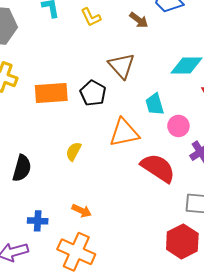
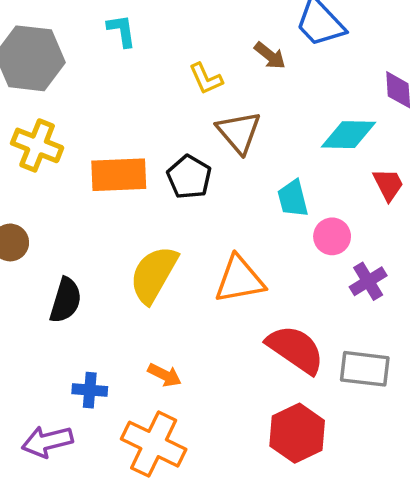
yellow L-shape: (91, 17) -> (206, 79), moved
orange triangle: (124, 133) -> (240, 280), moved
yellow semicircle: (74, 151) -> (154, 274), size x1.8
red semicircle: (158, 168) -> (295, 349), moved
red hexagon: (182, 241) -> (297, 433), moved

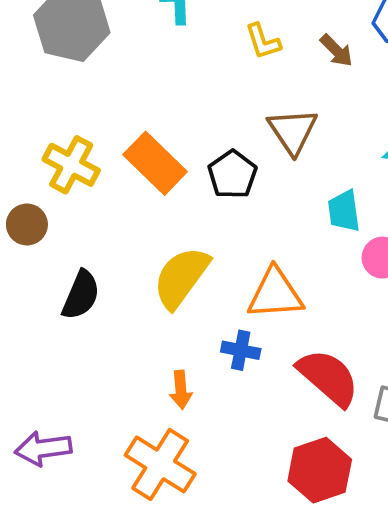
yellow L-shape: (206, 79) -> (263, 41), moved
yellow cross: (37, 145) -> (71, 165), moved
orange rectangle: (119, 175) -> (155, 163), turned 40
orange arrow: (165, 375) -> (181, 390), turned 52
blue cross: (90, 390) -> (241, 350), moved

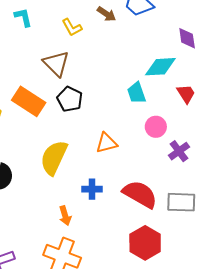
brown arrow: (336, 50) -> (106, 14), moved
brown triangle: (293, 131) -> (56, 64), moved
cyan trapezoid: (344, 211) -> (136, 93), moved
orange triangle: (275, 294) -> (106, 143), moved, size x0.7

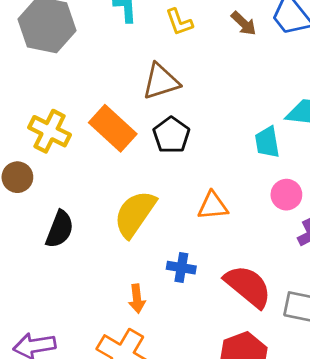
yellow L-shape: (72, 27) -> (179, 22), moved
brown triangle: (56, 64) -> (161, 82), turned 48

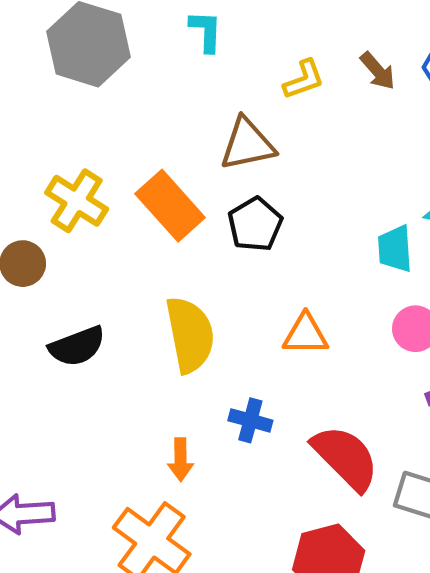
yellow L-shape: (179, 22) -> (304, 79), moved, turned -96
yellow semicircle: (135, 214) -> (190, 335), turned 129
black semicircle: (60, 229) -> (77, 346), turned 42

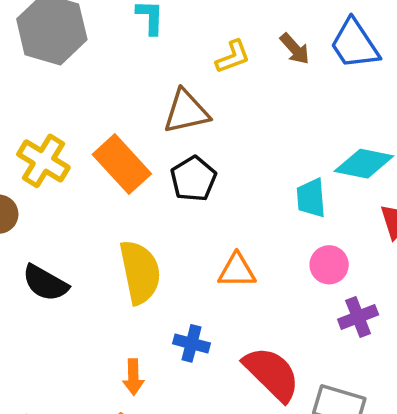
black semicircle: (77, 346) -> (45, 283), turned 51

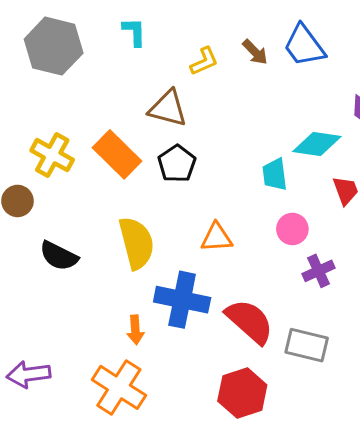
brown triangle: (186, 112) -> (168, 108), turned 30
blue cross: (191, 343) -> (182, 300), size x1.8

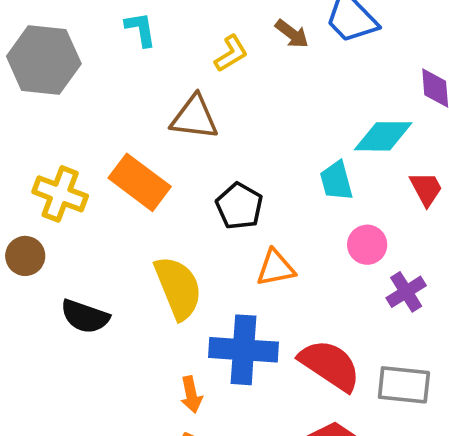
black pentagon: (177, 164) -> (239, 206), moved

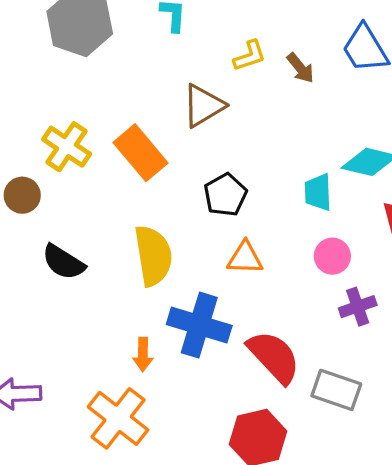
brown arrow: (292, 34) -> (300, 68), moved
brown triangle: (194, 117) -> (203, 106), turned -51

